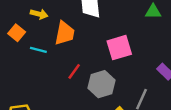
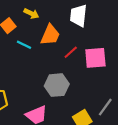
red line: (74, 71) -> (71, 52), moved
gray hexagon: (102, 84) -> (57, 85), moved

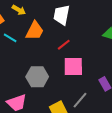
red line: (71, 52) -> (64, 45), moved
pink square: (95, 58) -> (73, 67), moved

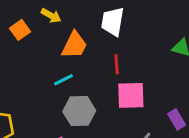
cyan line: (10, 38) -> (63, 80), moved, turned -56
red line: (64, 45) -> (117, 64), turned -56

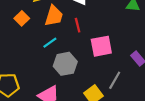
orange square: (20, 30) -> (22, 18), moved
red line: (117, 64) -> (78, 25), moved

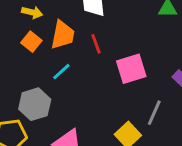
orange square: (22, 18) -> (31, 42), moved
gray hexagon: (65, 64) -> (35, 104), moved

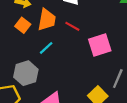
red line: (96, 44) -> (72, 26), turned -40

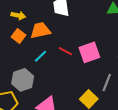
orange trapezoid: (47, 20) -> (40, 30), turned -110
red line: (72, 26) -> (65, 51), moved

